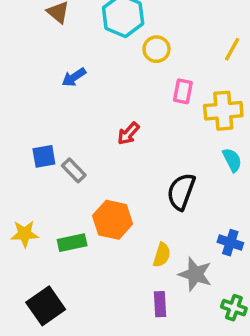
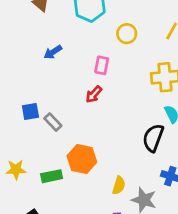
yellow circle: (156, 49) -> (127, 34), moved
pink rectangle: (183, 91) -> (102, 65), moved
black semicircle: (181, 192) -> (153, 138), moved

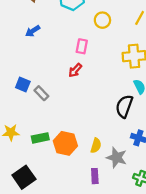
blue arrow: (53, 52) -> (33, 31), moved
blue square: (30, 111) -> (23, 84), turned 32
orange hexagon: (82, 159) -> (65, 143), moved

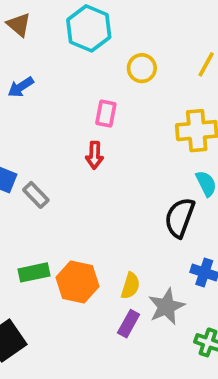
red arrow: (75, 70) -> (95, 155), turned -40
gray star: (117, 158) -> (166, 307), turned 30
purple rectangle: (95, 176) -> (129, 324), moved, turned 32

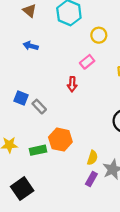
blue arrow: (21, 87) -> (31, 46), turned 48
pink rectangle: (106, 114) -> (87, 62), moved, turned 40
orange hexagon: (77, 282) -> (60, 140), moved

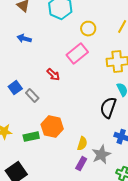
pink rectangle: (87, 62) -> (77, 54), size x1.5
red arrow: (72, 84) -> (53, 75), moved, turned -48
blue square: (21, 98) -> (15, 88), turned 32

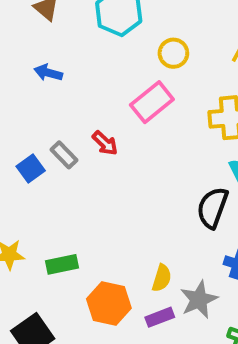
gray rectangle: (32, 96) -> (64, 155), moved
orange hexagon: (52, 127) -> (109, 303), moved
purple rectangle: (81, 164) -> (160, 317), turned 40

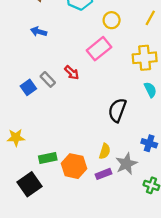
black semicircle: (213, 208) -> (117, 110), moved
green rectangle: (62, 264) -> (48, 158), moved

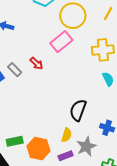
yellow circle: (112, 20) -> (73, 16), size x1.6
black semicircle: (117, 110) -> (78, 110), moved

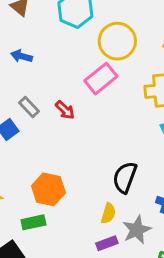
gray rectangle: (15, 70) -> (29, 107), moved
orange hexagon: (39, 149) -> (48, 189), moved

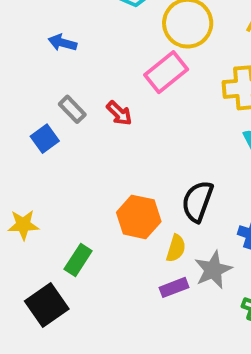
orange hexagon: (48, 189) -> (139, 217), moved
green rectangle: (33, 222) -> (78, 260), turned -45

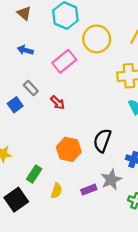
pink rectangle: (166, 72) -> (64, 61), moved
red arrow: (119, 113) -> (58, 103), moved
yellow semicircle: (176, 248) -> (56, 191), moved

